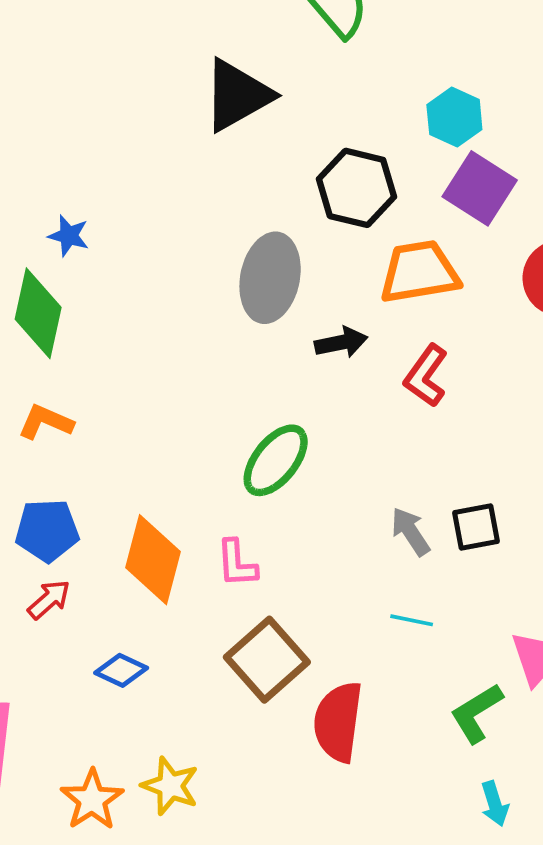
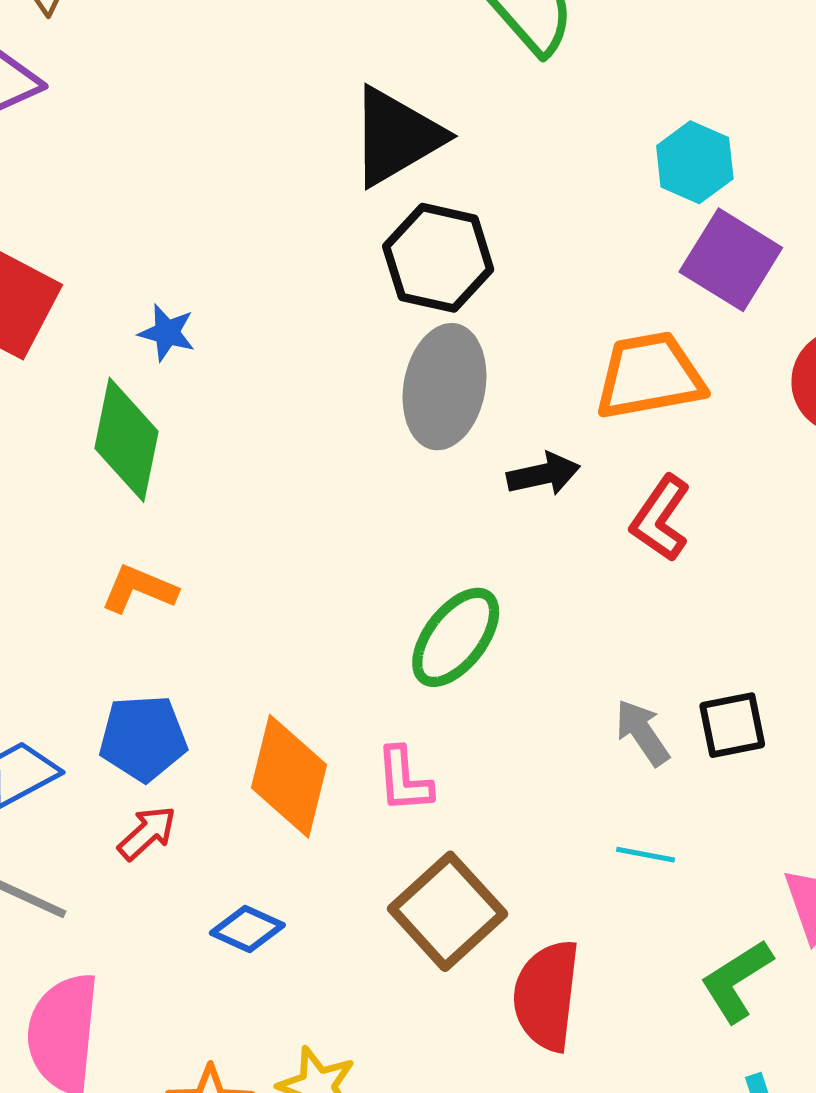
black hexagon: (356, 188) -> (438, 258), moved

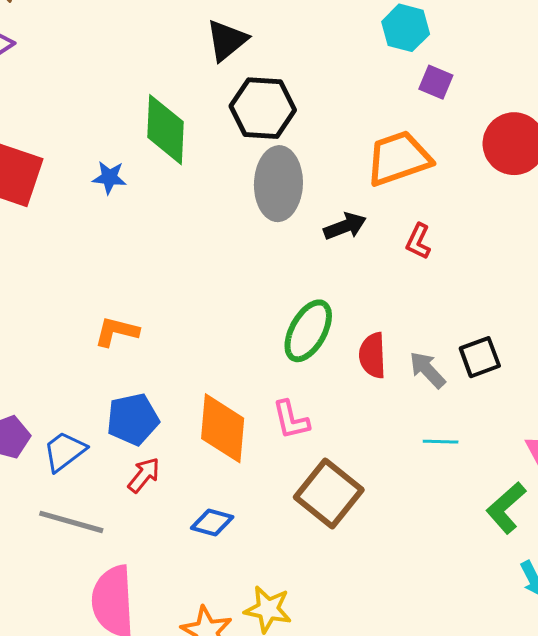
black triangle: (396, 136) -> (227, 40), size x0.7
purple square: (731, 260) -> (436, 82), size x0.6
green diamond: (126, 440) -> (166, 130), moved
red L-shape: (661, 518) -> (418, 241), size x0.7
red semicircle: (547, 995) -> (373, 355), moved, size x0.7

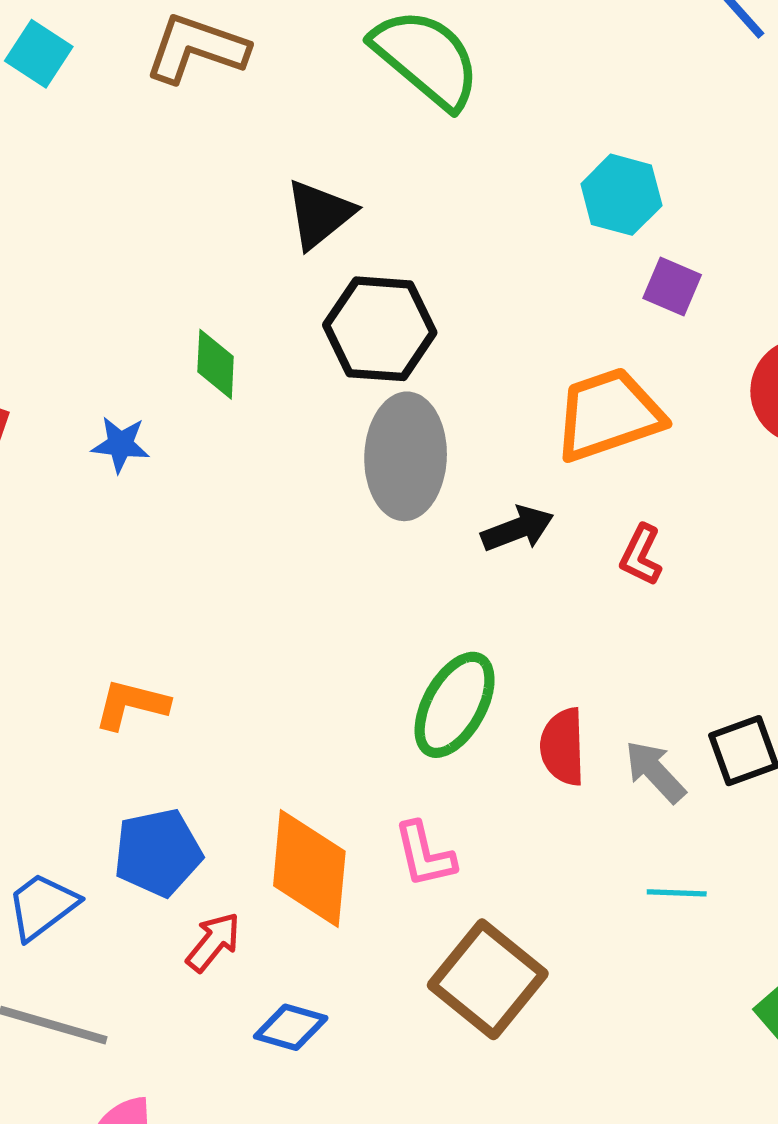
green diamond: (166, 130) -> (216, 364), size x0.6
red arrow: (144, 475) -> (213, 942), moved

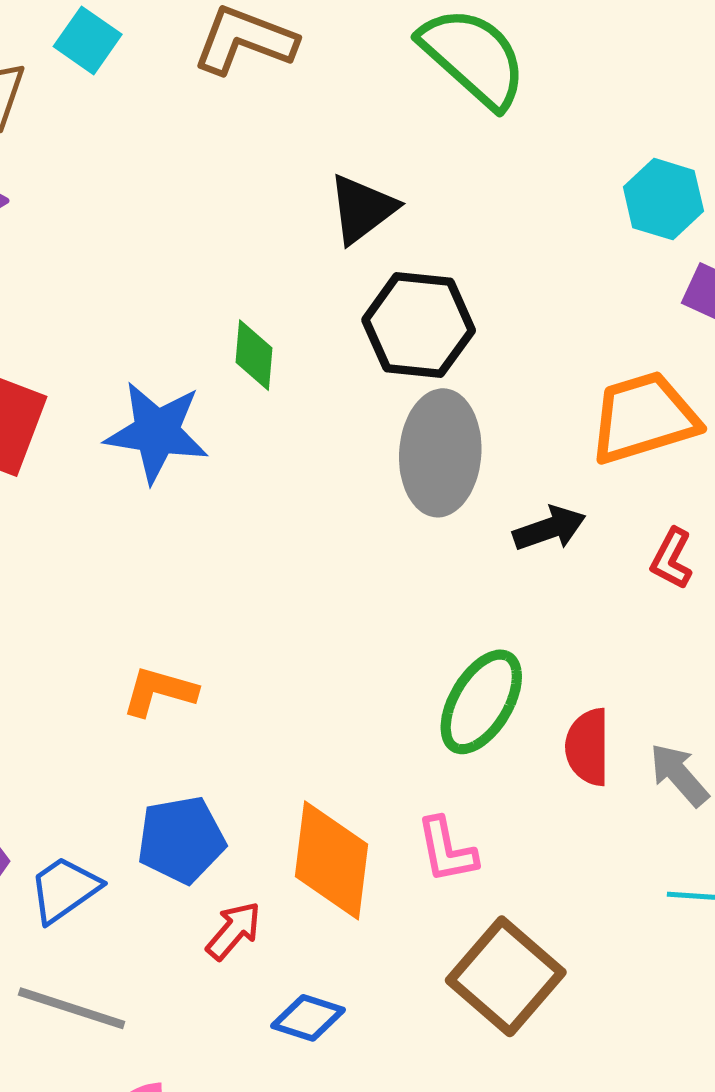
blue star: (120, 444) -> (157, 432), size x1.8

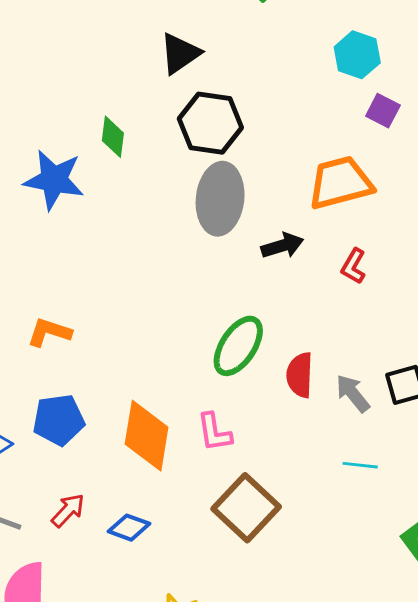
red arrow: (234, 931) -> (68, 510), moved

